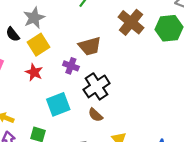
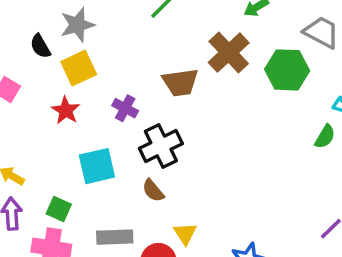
brown trapezoid: (90, 46) -> (180, 82), moved

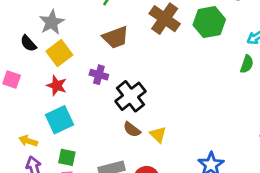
brown trapezoid: (180, 82) -> (116, 37), moved
cyan square: (97, 166) -> (59, 120), moved
yellow triangle: (185, 234) -> (158, 135), moved

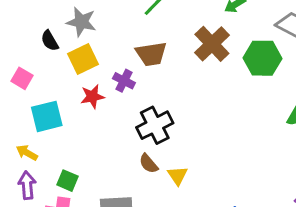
gray star: (52, 22) -> (81, 22), turned 30
purple cross: (99, 75) -> (124, 81), moved
red star: (57, 86) -> (92, 96), moved, turned 30
cyan square: (59, 120) -> (47, 116), moved

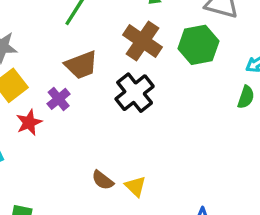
purple cross: (124, 81) -> (59, 99), turned 35
black cross: (155, 125) -> (135, 93), moved

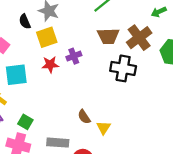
brown trapezoid: (81, 65) -> (108, 36), moved
black cross: (135, 93) -> (123, 68), turned 30

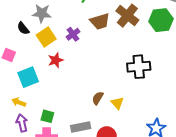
purple cross: (74, 56) -> (73, 34), moved
black cross: (123, 68) -> (139, 67), moved
brown semicircle: (84, 117) -> (98, 98), turned 80

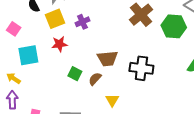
brown trapezoid: (100, 21) -> (107, 58), moved
brown semicircle: (98, 98) -> (95, 79), moved
green square: (47, 116) -> (75, 74), moved

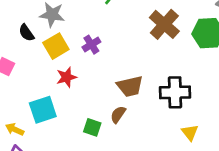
cyan square: (28, 55) -> (43, 110), moved
green square: (75, 74) -> (92, 127), moved
yellow triangle: (112, 100) -> (190, 133), moved

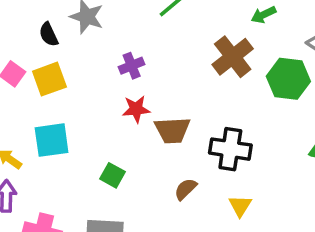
yellow square: (56, 46) -> (49, 79), moved
red star: (66, 77) -> (136, 109), moved
brown semicircle: (118, 114) -> (185, 189), moved

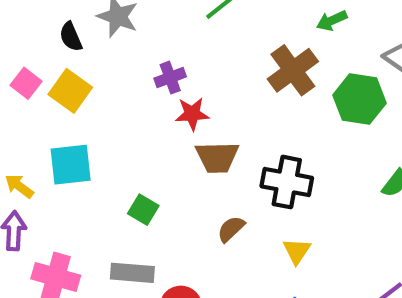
yellow square: (49, 79) -> (70, 91), turned -36
red star: (136, 109) -> (192, 114), moved

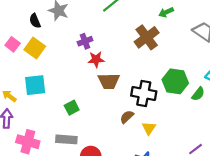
green hexagon: (360, 99) -> (175, 81), moved
green square: (143, 210) -> (72, 108), turned 32
brown semicircle: (231, 229) -> (127, 117), moved

